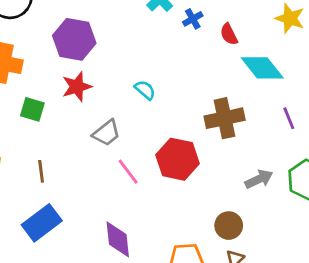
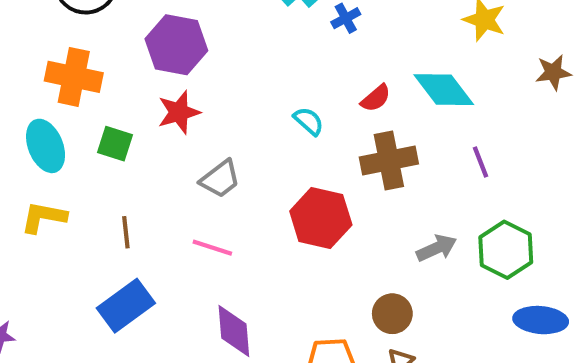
red semicircle: (229, 34) -> (376, 98), moved, turned -105
cyan semicircle: (145, 90) -> (309, 121), moved
pink line: (128, 172) -> (212, 248), moved, turned -36

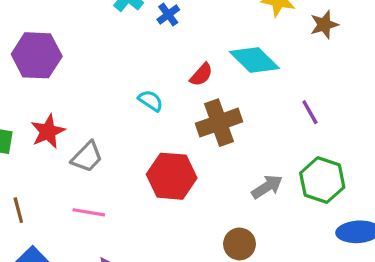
brown star: (553, 72) -> (324, 25), moved
red star: (179, 112) -> (48, 131), moved
purple line: (480, 162) -> (310, 112), moved

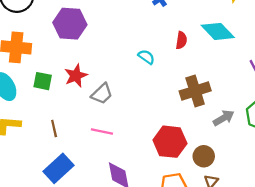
red semicircle: (201, 75) -> (181, 40), turned -35
brown cross: (219, 123) -> (195, 91), moved
red hexagon: (172, 176) -> (170, 142), moved

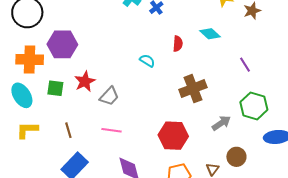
purple hexagon: (70, 24) -> (62, 44), moved
cyan diamond: (218, 31) -> (210, 34), size x0.7
gray arrow: (224, 118) -> (221, 123), moved
brown circle: (204, 156) -> (236, 157), moved

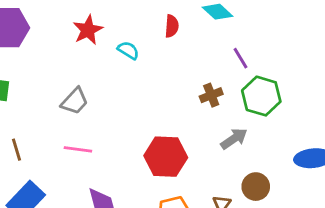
purple line: (245, 65) -> (240, 58), moved
red star: (85, 81) -> (88, 30), moved
brown cross: (193, 89) -> (211, 95), moved, size x0.6
green hexagon: (254, 106) -> (261, 96), moved

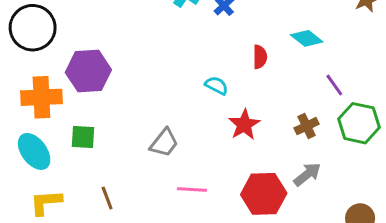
red star: (88, 30) -> (244, 125), moved
gray arrow: (234, 139) -> (307, 174), moved
pink line: (78, 149) -> (192, 190), moved

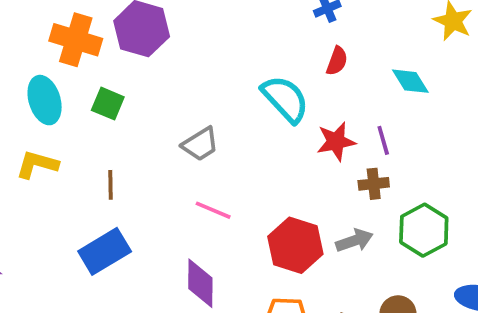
red semicircle: (260, 57) -> (337, 61), moved
purple line: (334, 85) -> (383, 140), moved
cyan semicircle: (216, 86) -> (285, 99), size x1.8
green hexagon: (359, 123) -> (424, 230), moved
red star: (244, 125) -> (336, 142), moved

